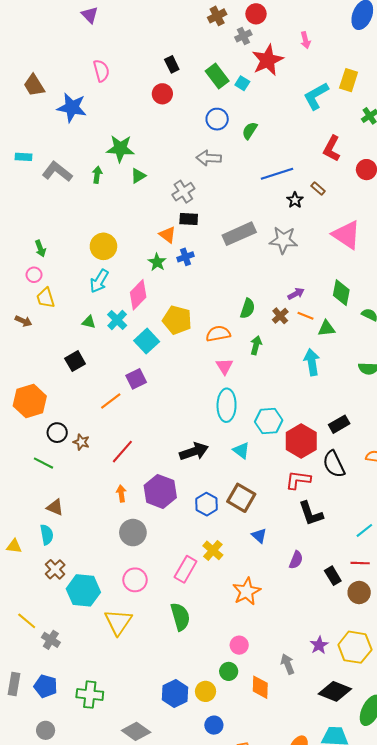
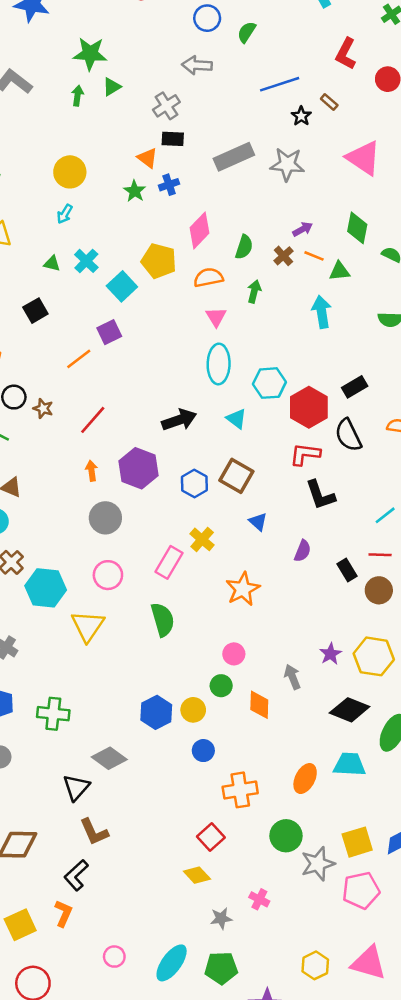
green arrow: (97, 175) -> (77, 96), moved
cyan arrow: (99, 281) -> (65, 214), size x0.7
pink diamond: (138, 295) -> (200, 230), moved

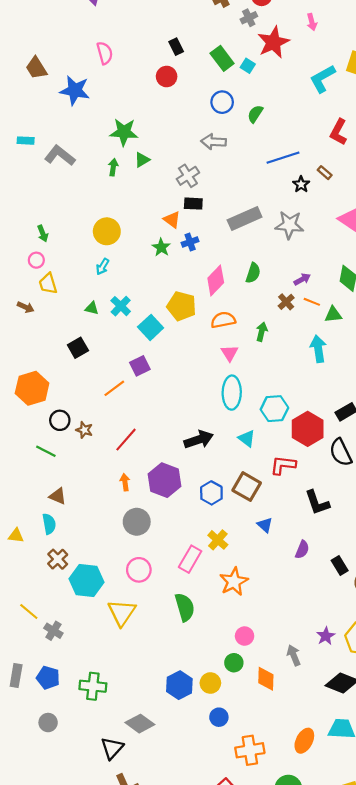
green semicircle: (244, 247) -> (253, 273), moved
red L-shape: (305, 454) -> (283, 465), moved
orange star: (243, 589) -> (234, 582), moved

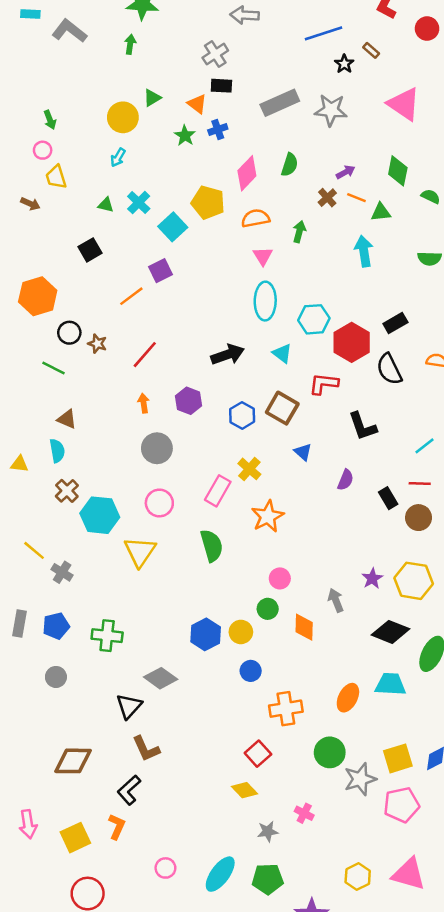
green triangle: (142, 160) -> (152, 98), moved
purple hexagon: (164, 480) -> (189, 401), size x0.7
blue pentagon: (48, 678) -> (56, 626), turned -30

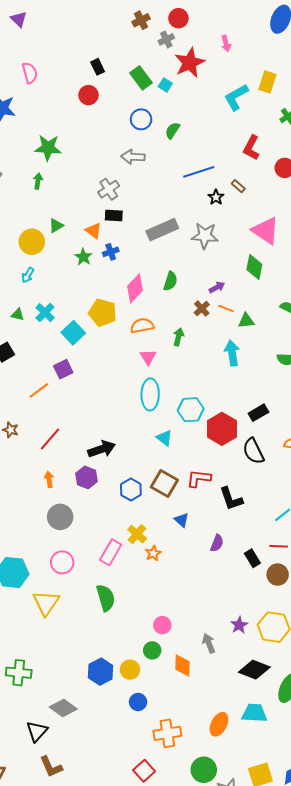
green diamond: (398, 171) -> (254, 267), moved
black arrow: (227, 355) -> (102, 449), moved
red L-shape: (324, 384) -> (199, 478), moved
orange star: (268, 516) -> (153, 553), moved, size x0.6

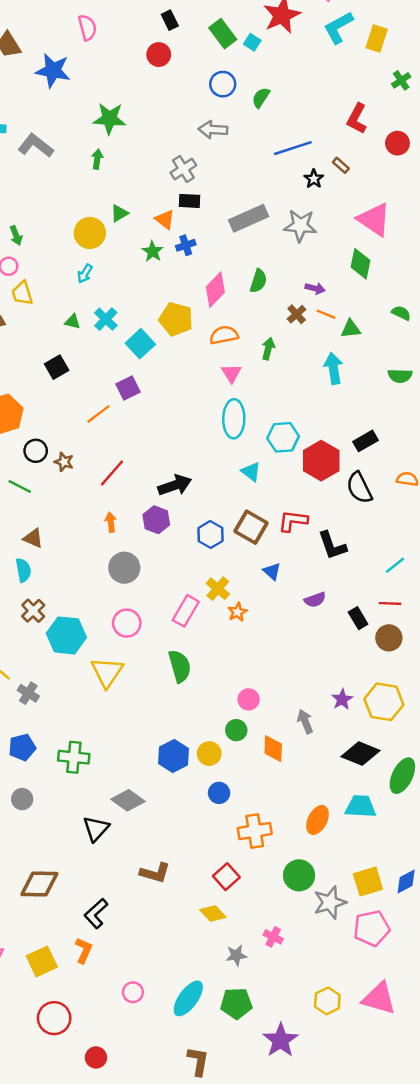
cyan L-shape: (236, 97) -> (338, 27), moved
purple arrow: (217, 287) -> (315, 288), turned 42
purple semicircle: (217, 543) -> (315, 600), turned 48
brown L-shape: (51, 767) -> (155, 873), moved, turned -50

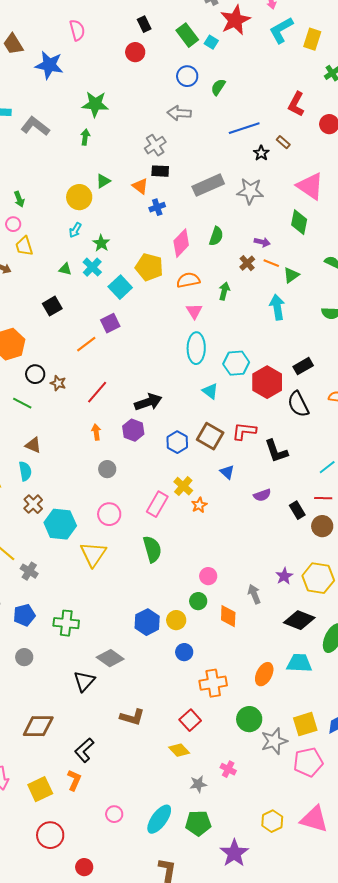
green star: (153, 251) -> (101, 243), moved
green triangle: (351, 329) -> (291, 275), turned -30
gray circle: (124, 568) -> (107, 469), size x0.7

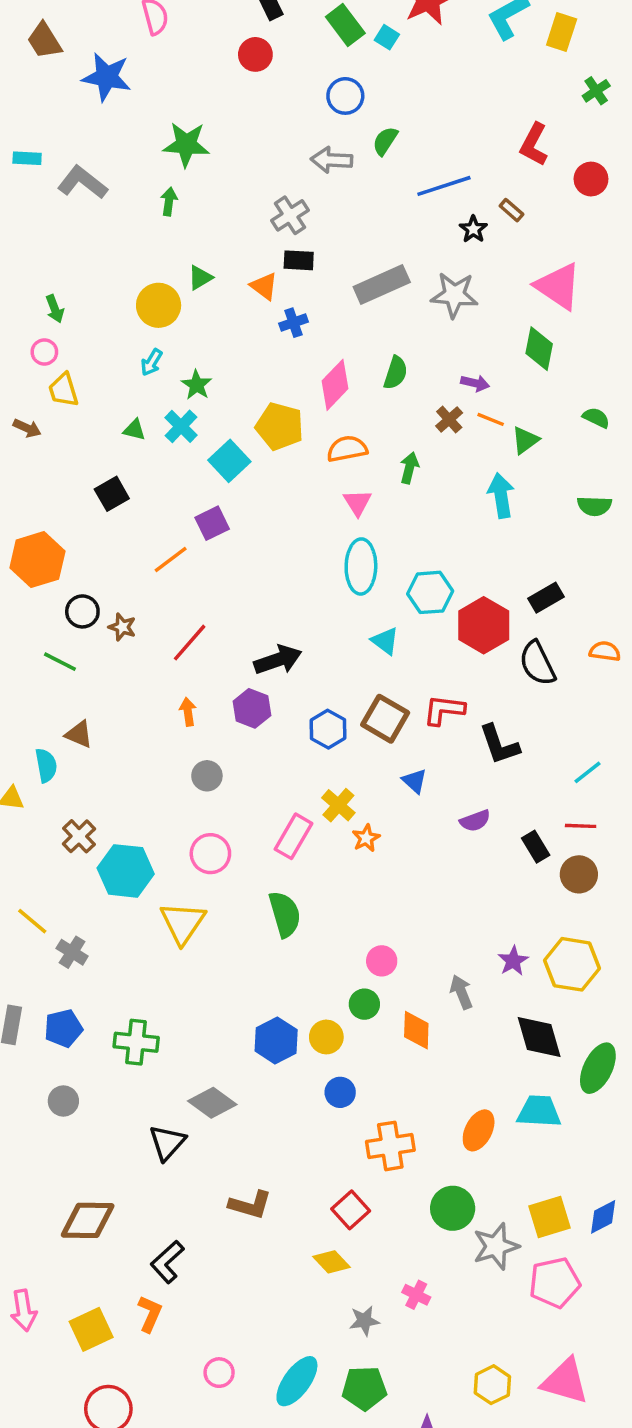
green semicircle: (218, 87) -> (385, 141), moved
cyan semicircle: (25, 471) -> (46, 765), moved
black diamond: (299, 620) -> (539, 1037), turned 52

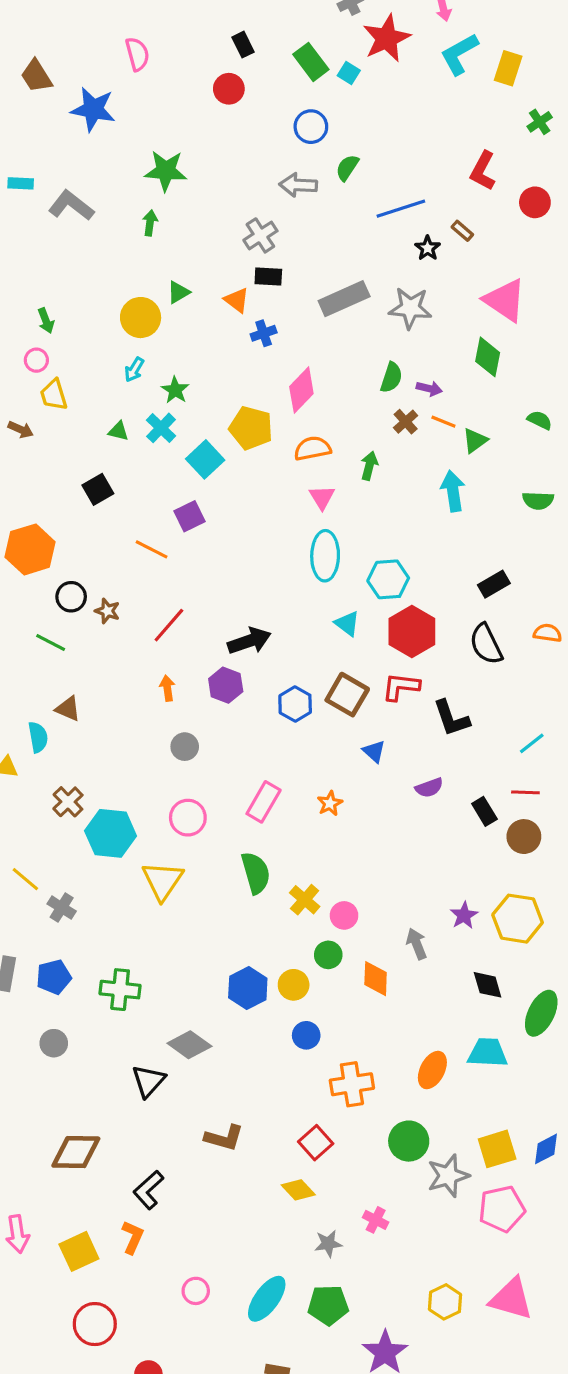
green semicircle: (396, 373) -> (391, 377), moved
orange line: (171, 560) -> (152, 549), turned 64
red hexagon: (484, 625) -> (412, 631), moved
yellow cross: (338, 805) -> (305, 900), moved
black diamond: (539, 1037) -> (488, 985), size x0.7

